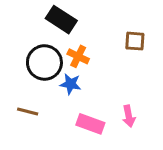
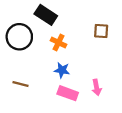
black circle: (44, 63) -> (19, 37), moved
blue star: (70, 84) -> (62, 70), moved

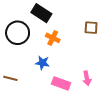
blue star: (62, 70) -> (42, 63), moved
brown line: (20, 84) -> (10, 78), moved

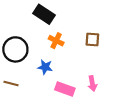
brown square: (91, 28) -> (92, 40), moved
black circle: (18, 33) -> (15, 49), moved

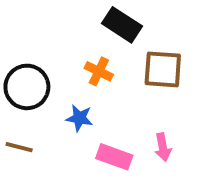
black rectangle: (44, 14) -> (122, 25), moved
brown square: (92, 40) -> (163, 69), size x1.5

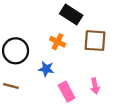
pink rectangle: (114, 157) -> (67, 92), turned 42

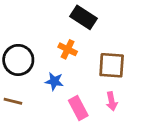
brown square: (95, 41) -> (112, 65), moved

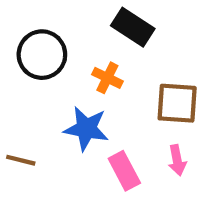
black circle: (18, 60) -> (42, 55), moved
blue star: (54, 81) -> (86, 129), size x1.5

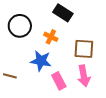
pink arrow: (177, 160) -> (84, 76), size x1.5

